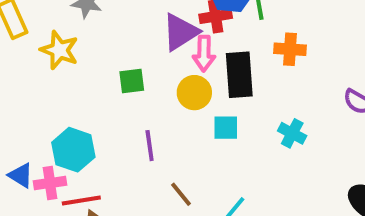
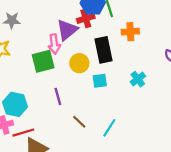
pink arrow: (204, 53) -> (54, 44), moved
green square: (132, 81) -> (43, 61), size x1.5
cyan cross: (292, 133) -> (138, 79), turned 32

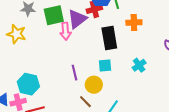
green square: (43, 61) -> (54, 15), moved
yellow circle: (79, 63) -> (94, 85), moved
purple line: (58, 96) -> (75, 73), moved

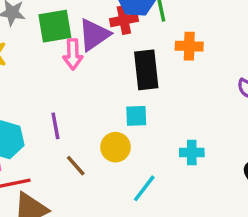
cyan cross: (139, 65) -> (192, 153), moved, turned 32
purple line: (75, 73) -> (55, 126), moved
brown line: (85, 102) -> (76, 166), moved

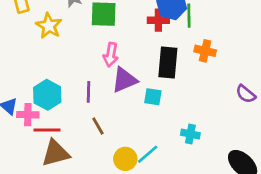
purple triangle: (94, 35) -> (124, 80), moved
pink arrow: (73, 54) -> (111, 55), moved
yellow circle: (116, 147) -> (125, 159), moved

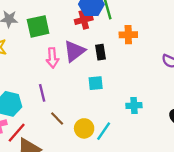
black rectangle: (168, 62) -> (101, 52), size x0.6
purple triangle: (124, 80) -> (74, 51), moved
red line: (47, 130) -> (17, 133), turned -35
yellow circle: (125, 159) -> (84, 128), moved

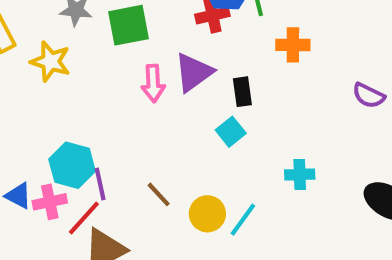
black rectangle: (101, 52) -> (242, 92), moved
cyan square: (96, 83) -> (231, 132), turned -35
purple line: (42, 93) -> (100, 184), moved

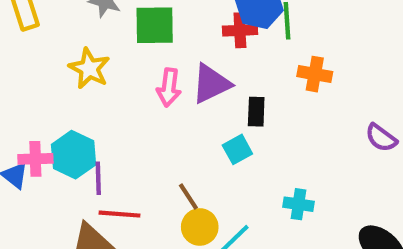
yellow star: (50, 61) -> (89, 68), moved
brown line: (159, 194) -> (188, 196), moved
pink cross: (50, 202) -> (35, 159), moved
red line: (84, 218) -> (119, 214), moved, turned 42

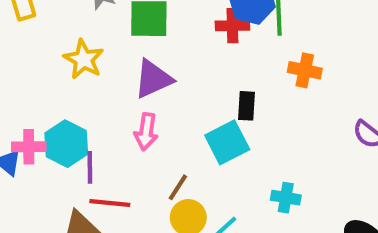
purple triangle: (211, 84) -> (153, 79), moved
pink arrow: (169, 88) -> (146, 132), moved
cyan square: (237, 149) -> (227, 142), size x1.5
brown line: (188, 196) -> (178, 187), turned 64

